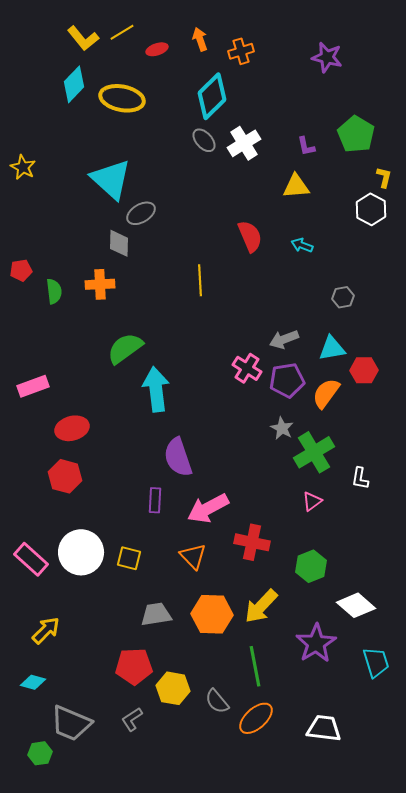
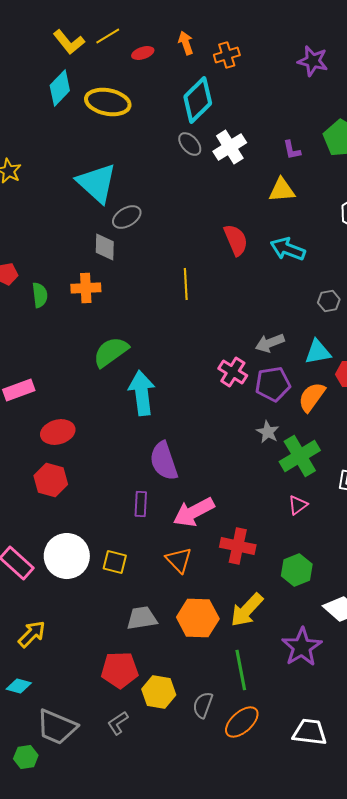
cyan arrow: (302, 245) -> (288, 249), size x1.6
gray semicircle: (217, 701) -> (203, 705), turned 60

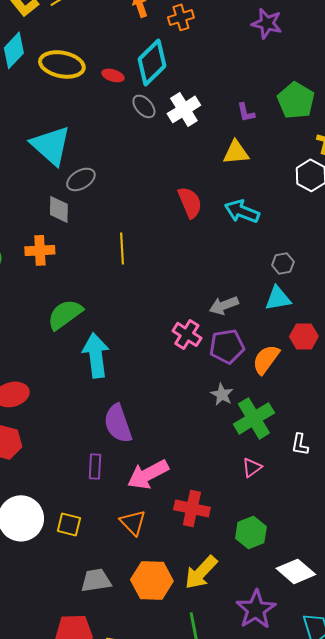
red ellipse: (143, 53) -> (113, 75), moved, turned 35
yellow line: (186, 284) -> (122, 248), moved
cyan triangle: (318, 352) -> (278, 298), moved

